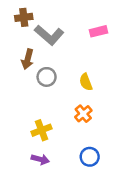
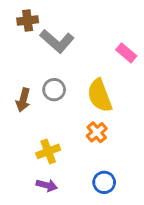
pink rectangle: (99, 31) -> (126, 53), moved, turned 54
brown arrow: (28, 59) -> (23, 100), moved
yellow semicircle: (86, 82) -> (100, 96), size x1.6

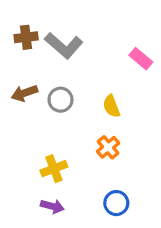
brown cross: (28, 20) -> (26, 37), moved
yellow semicircle: (100, 96) -> (111, 106), size x0.6
brown arrow: (23, 100) -> (24, 93), moved, turned 55

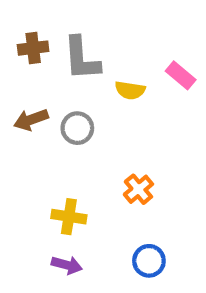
gray L-shape: (64, 46) -> (82, 59), turned 45
yellow semicircle: (111, 106) -> (130, 90), moved, turned -60
yellow cross: (54, 169) -> (69, 217), turned 30

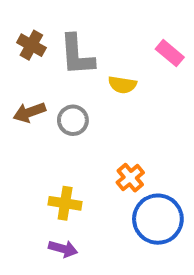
brown cross: (33, 48) -> (31, 45), turned 36
pink rectangle: (181, 75) -> (170, 53), moved
blue circle: (149, 261) -> (158, 219), moved, size x1.6

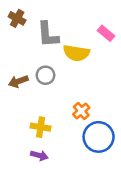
brown cross: (31, 45) -> (17, 18), moved
yellow semicircle: (122, 85) -> (76, 53), size x1.5
brown arrow: (29, 112) -> (18, 81), moved

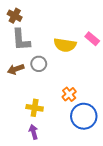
pink rectangle: (106, 33) -> (92, 39), moved
gray L-shape: (48, 34) -> (21, 40), moved
purple arrow: (39, 155) -> (34, 132), turned -120

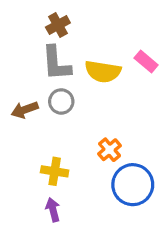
brown cross: (15, 16) -> (58, 25), moved, turned 32
gray L-shape: (21, 40) -> (56, 63), moved

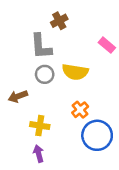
brown cross: (58, 25) -> (59, 21), moved
yellow semicircle: (103, 72) -> (75, 72), moved
brown arrow: (25, 110) -> (18, 96), moved

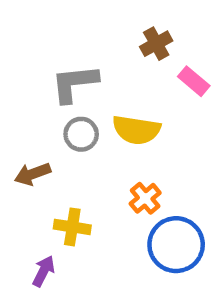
brown cross: (59, 21) -> (156, 44), moved
gray L-shape: (41, 46) -> (74, 83), turned 88
purple arrow: (39, 154) -> (44, 271), moved, turned 42

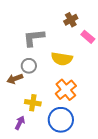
gray circle: (81, 134) -> (29, 66), moved
orange cross: (145, 198) -> (66, 90), size x1.5
blue circle: (176, 245) -> (61, 120), moved

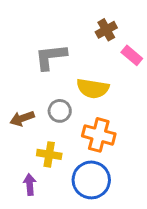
gray circle: (29, 66) -> (60, 111), moved
orange cross: (66, 90) -> (99, 135), turned -35
purple arrow: (20, 123) -> (30, 184), turned -32

